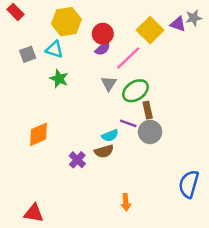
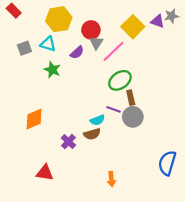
purple semicircle: (103, 48) -> (77, 52), moved
gray triangle: (109, 83) -> (96, 43), moved
red triangle: (34, 213) -> (45, 173), moved

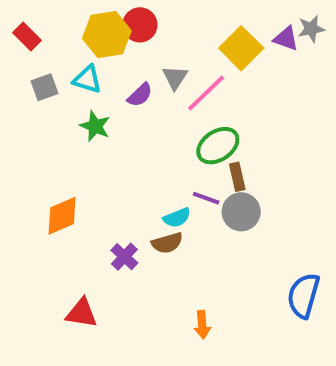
red rectangle: (14, 11) -> (27, 37), moved
red circle: (91, 30) -> (140, 25), moved

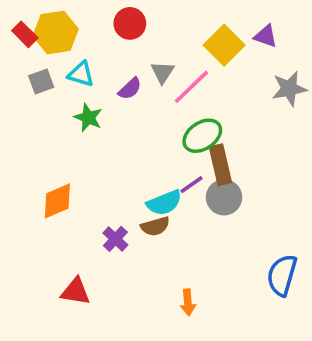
gray star: (311, 29) -> (289, 89), moved, size x1.4
yellow hexagon: (107, 35) -> (56, 32), moved
brown rectangle: (237, 177) -> (220, 165), size x1.5
purple line: (206, 198) -> (191, 185), turned -55
cyan semicircle: (177, 218) -> (164, 203), size x1.4

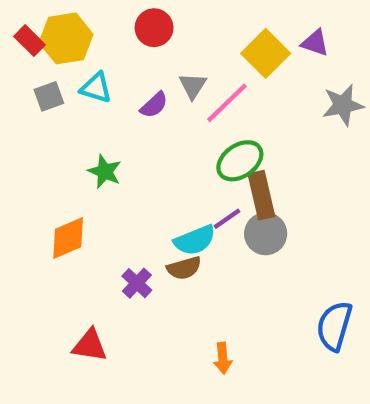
green star: (88, 118) -> (105, 172), moved

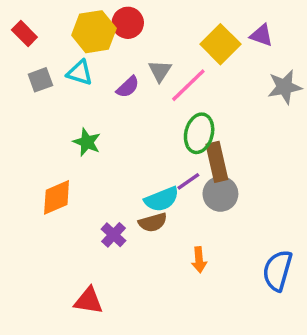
yellow hexagon: (66, 38) -> (94, 32), moved
green ellipse: (240, 161) -> (199, 133), turned -42
red triangle: (90, 345) -> (89, 301), moved
orange arrow: (223, 358) -> (199, 260), moved

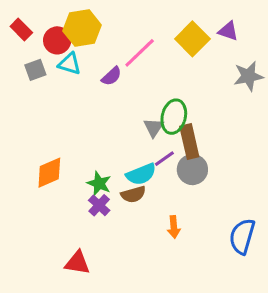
red circle: (128, 23) -> (57, 40), moved
gray triangle: (160, 71) -> (154, 128), moved
pink line: (188, 85) -> (140, 53), moved
green star: (87, 142) -> (99, 184), moved

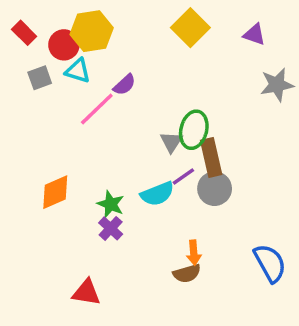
yellow square: (192, 39) -> (190, 28), moved
pink line: (140, 53) -> (97, 109), moved
brown semicircle: (133, 194) -> (187, 273), moved
blue semicircle: (242, 236) -> (270, 263), turned 135

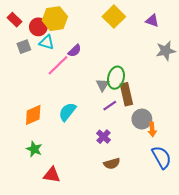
gray circle: (215, 189) -> (142, 119), moved
cyan semicircle: (157, 194) -> (67, 112), moved, turned 150
green star: (111, 204) -> (34, 149), moved
purple cross: (111, 228) -> (104, 137), moved
orange arrow: (194, 253) -> (152, 129), moved

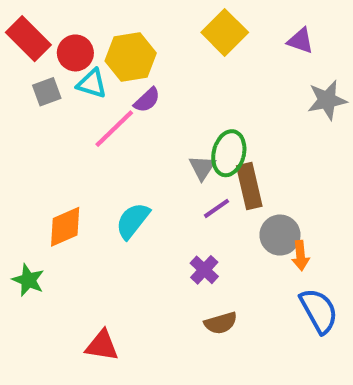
yellow hexagon: (55, 19) -> (131, 57), moved
red rectangle: (14, 20) -> (28, 39), size x1.5
green star: (34, 149) -> (28, 280), moved

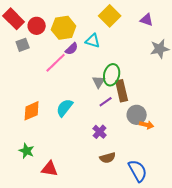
cyan triangle: (92, 84) -> (93, 41), moved
orange arrow: (300, 255) -> (147, 125), turned -72
green star: (28, 280) -> (27, 151), moved
blue semicircle: (319, 311) -> (138, 171), moved

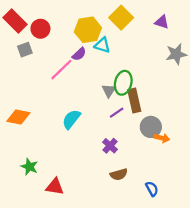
yellow hexagon: (64, 28) -> (88, 30), moved
orange diamond: (32, 111) -> (18, 117), moved, turned 35
blue semicircle: (138, 171) -> (152, 189), size x0.6

